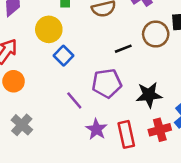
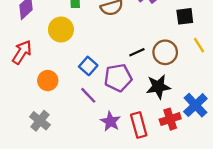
brown circle: (156, 34) -> (165, 52), moved
black line: (123, 49) -> (137, 52), moved
blue square: (63, 56) -> (88, 66), moved
orange circle: (14, 81) -> (48, 81), moved

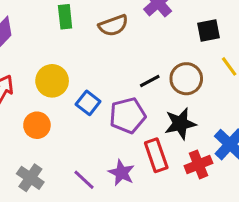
yellow circle: (61, 30) -> (52, 81), moved
purple line: (88, 95) -> (84, 180), moved
red rectangle: (139, 125) -> (156, 155), moved

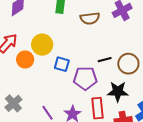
blue square: (88, 103) -> (62, 64), turned -35
orange circle: (37, 125) -> (25, 60), moved

